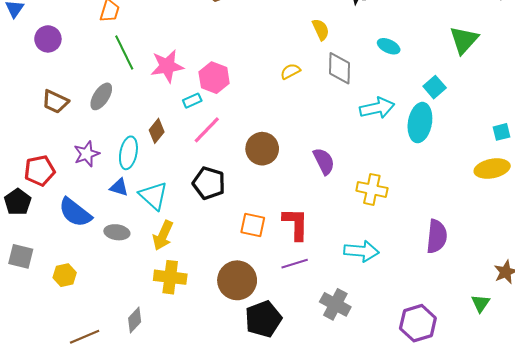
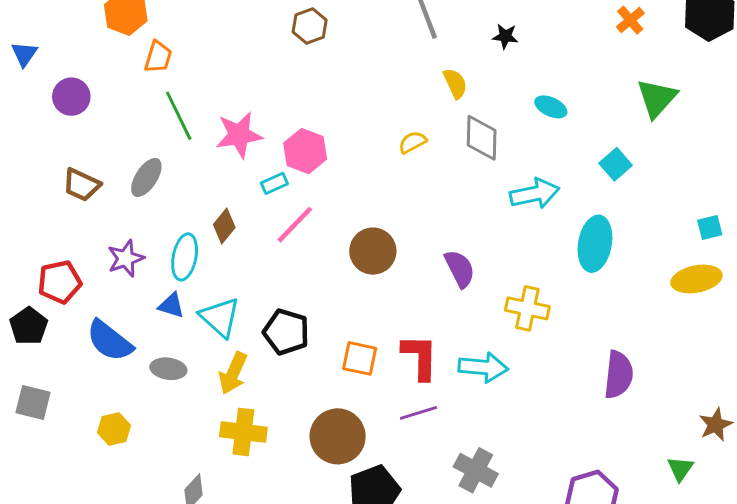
cyan ellipse: (420, 123) -> (595, 244), moved
black pentagon: (209, 183) -> (286, 332), moved
cyan arrow: (361, 251) -> (483, 367), moved
yellow hexagon: (65, 275) -> (114, 429), moved

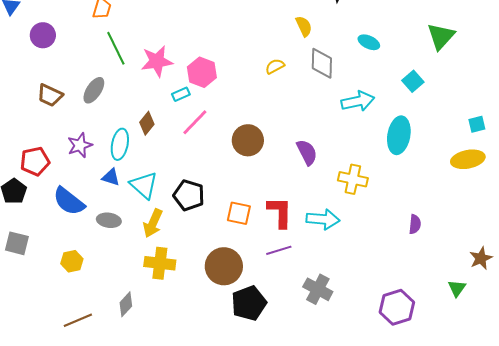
purple semicircle: (619, 375) -> (415, 224), size x0.6

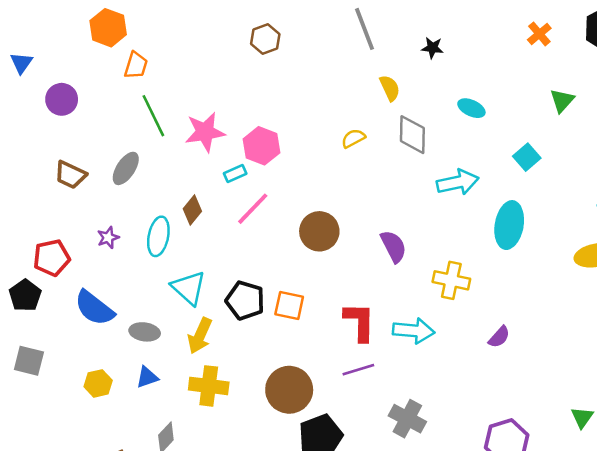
green triangle: (441, 36) -> (562, 101), size x0.7
purple star: (80, 145) -> (108, 238), size x0.7
blue triangle: (111, 177) -> (147, 377), moved, turned -36
orange square: (239, 213) -> (289, 305), moved
purple semicircle: (415, 224) -> (499, 337), moved, turned 36

